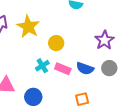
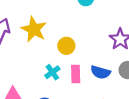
pink rectangle: (63, 69) -> (76, 74), turned 70

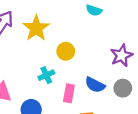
pink rectangle: (76, 74) -> (69, 93), moved

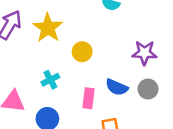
purple star: (122, 55) -> (144, 53), turned 30
cyan cross: (46, 75) -> (50, 80), moved

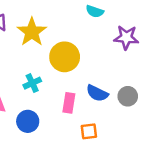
yellow circle: (82, 52) -> (65, 57), size x1.5
purple star: (144, 53) -> (126, 37), moved

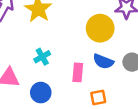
yellow circle: (65, 57) -> (100, 28), moved

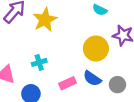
pink rectangle: (78, 72) -> (68, 83), turned 49

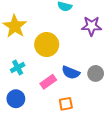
yellow circle: (96, 48) -> (47, 45), moved

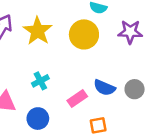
yellow circle: (47, 45) -> (84, 34), moved

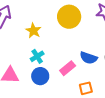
yellow star: (38, 31) -> (33, 31), moved, size x0.7
blue circle: (38, 119) -> (40, 76), moved

